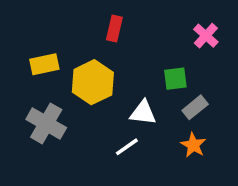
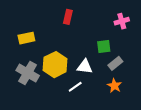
pink cross: (206, 36) -> (122, 21), turned 32
yellow hexagon: (93, 82) -> (55, 65), moved

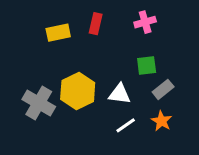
pink cross: (122, 21) -> (145, 22), moved
yellow rectangle: (26, 38) -> (58, 33), moved
white line: (75, 87) -> (126, 125), moved

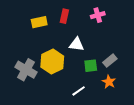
green square: (147, 66) -> (91, 66), moved
white triangle: (120, 94) -> (77, 44), moved
white line: (126, 125) -> (79, 91), moved

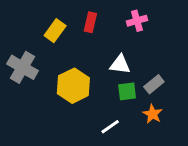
yellow rectangle: (39, 22) -> (55, 31), turned -42
white triangle: (77, 44) -> (120, 65), moved
gray cross: (26, 70) -> (23, 67), moved

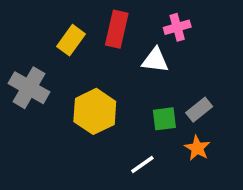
red rectangle: (90, 22) -> (117, 29), size x1.4
white triangle: (120, 65) -> (155, 60), moved

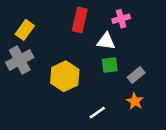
yellow rectangle: (71, 40) -> (25, 30), moved
gray cross: (29, 88) -> (20, 60), turned 32
green square: (164, 119) -> (110, 65), moved

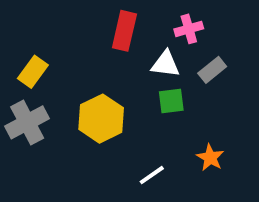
yellow rectangle: (25, 30) -> (33, 72), moved
gray cross: (20, 60) -> (27, 122), moved
gray rectangle: (136, 75) -> (212, 70), moved

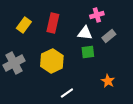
red rectangle: (124, 31) -> (53, 23), moved
yellow rectangle: (33, 72) -> (24, 25), moved
white line: (152, 175) -> (67, 93), moved

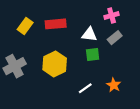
pink cross: (97, 15) -> (112, 15), moved
red rectangle: (53, 23) -> (56, 24), turned 72
white line: (67, 93) -> (85, 88), moved

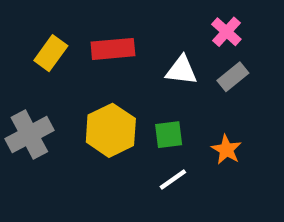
pink cross: (112, 15) -> (226, 32), turned -32
green square: (93, 54) -> (169, 135), moved
orange star: (114, 85) -> (226, 150), moved

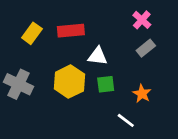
white triangle: (181, 70) -> (98, 56), moved
gray cross: (29, 135) -> (19, 84), turned -36
white line: (173, 180) -> (126, 120), moved, turned 72

